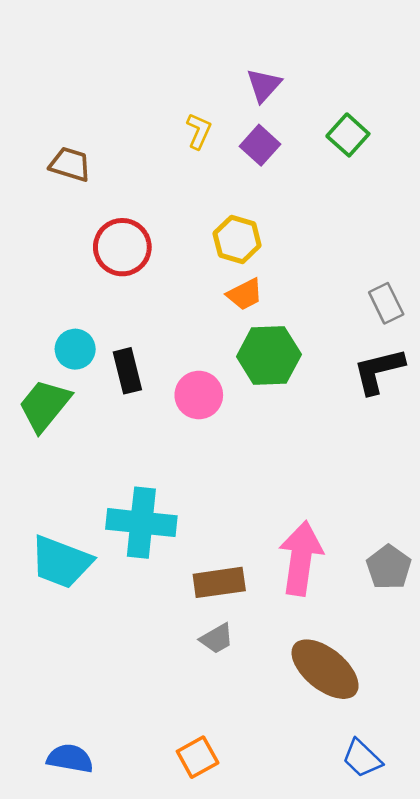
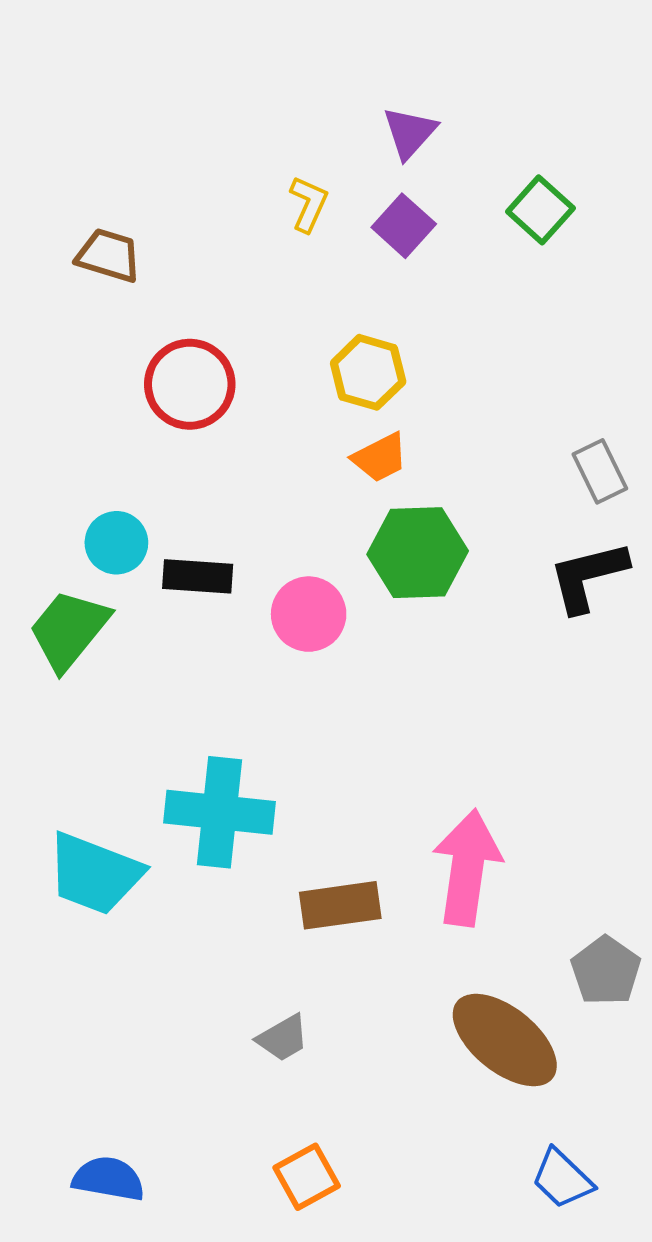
black rectangle: (127, 371) -> (198, 576), turned -72
gray pentagon: (389, 567) -> (606, 971), moved
gray trapezoid: (217, 639) -> (283, 1038), moved

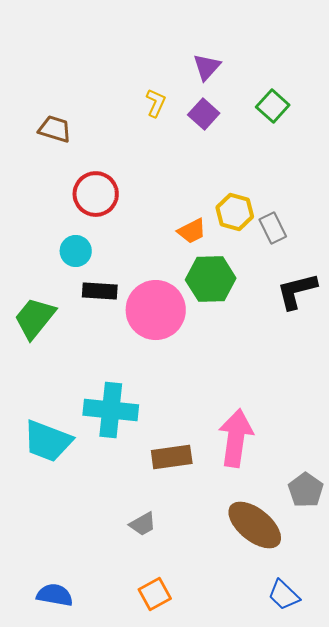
yellow hexagon: (368, 372) -> (235, 212), moved
gray rectangle: (600, 471) -> (273, 228), moved
cyan circle: (116, 543) -> (76, 251), moved
pink circle: (309, 614) -> (156, 310), size x1.6

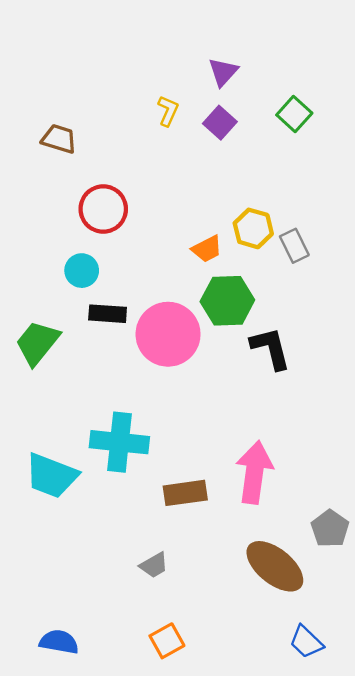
black L-shape: (297, 291) -> (271, 348), moved, turned 90

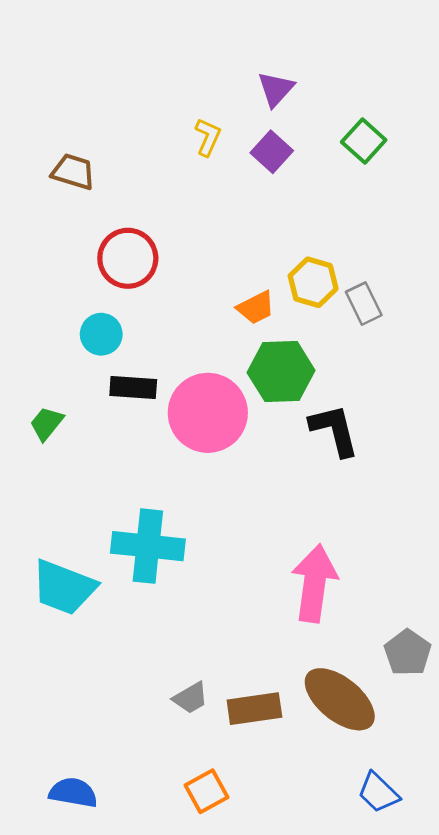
green trapezoid: (37, 343) -> (47, 423), size x0.6
brown rectangle: (185, 493) -> (254, 709), moved

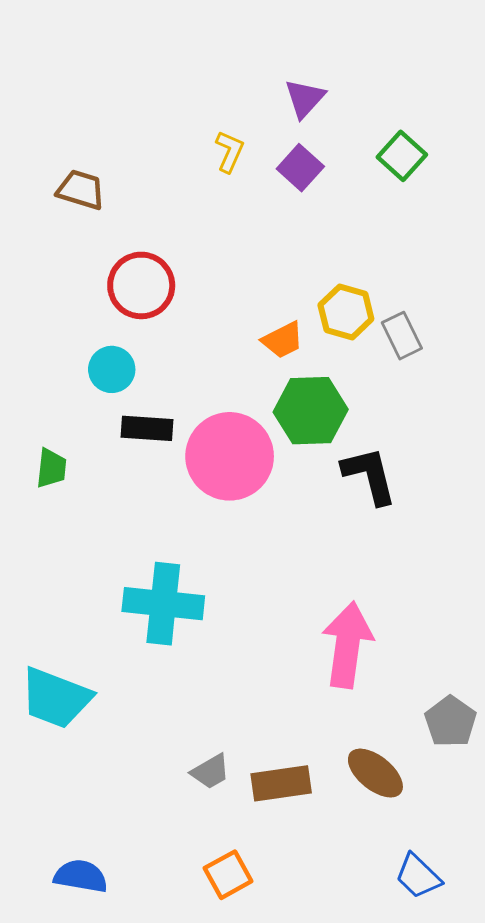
green trapezoid: (47, 423) -> (51, 468), turned 147
cyan trapezoid: (64, 587) -> (56, 698), moved
brown ellipse: (340, 699) -> (375, 773), size x0.7

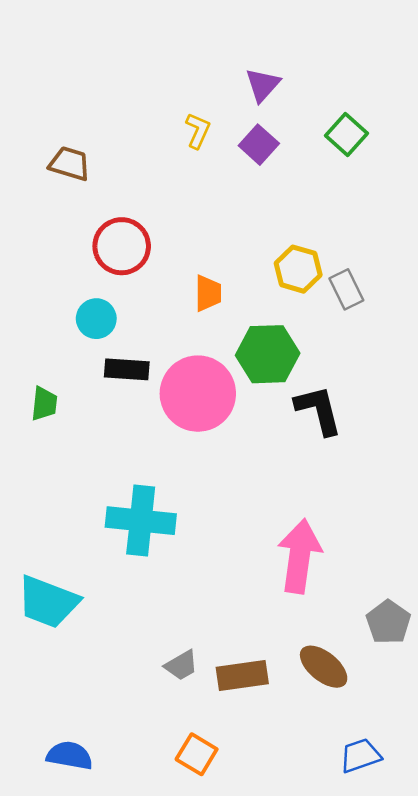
orange trapezoid: (283, 340) -> (208, 293), moved, turned -63
orange square: (228, 875) -> (197, 754), turned -30
blue trapezoid: (418, 876) -> (360, 756), turned 117

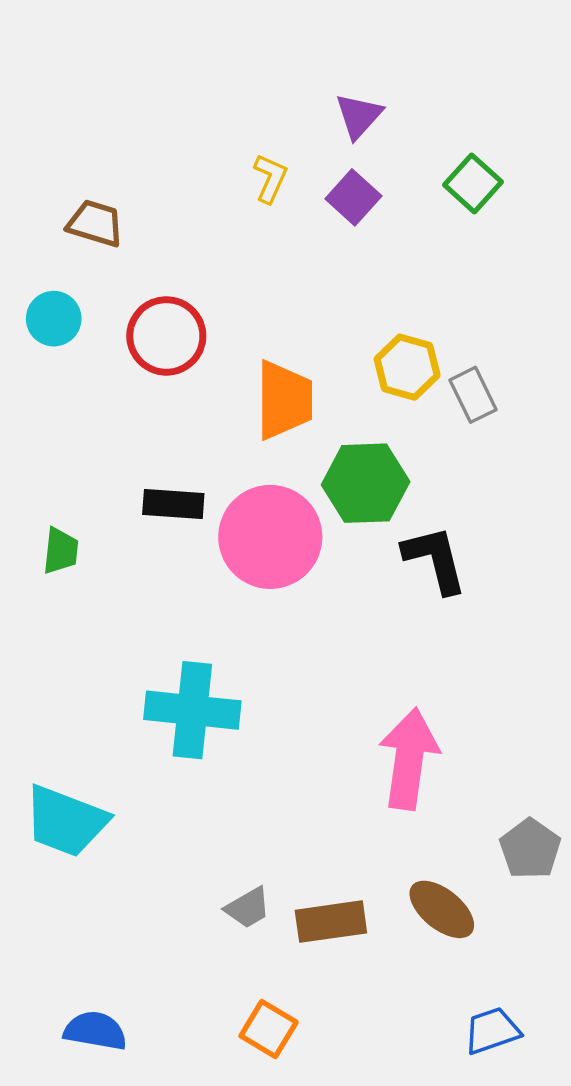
orange trapezoid: (208, 293) -> (284, 400), size x1.6
cyan circle: (96, 319) -> (54, 319), moved

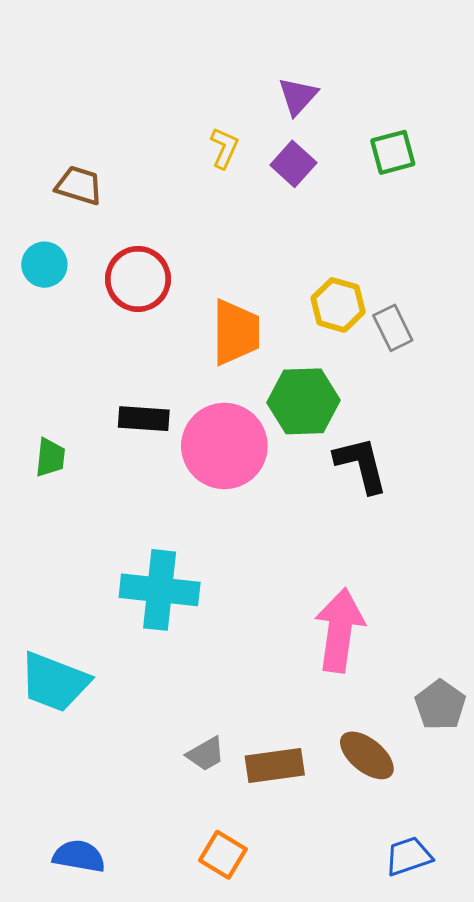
green square: (473, 183) -> (393, 152), turned 33

